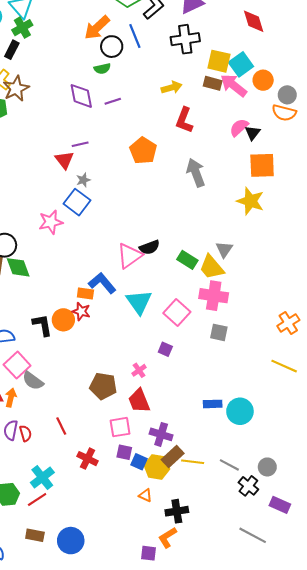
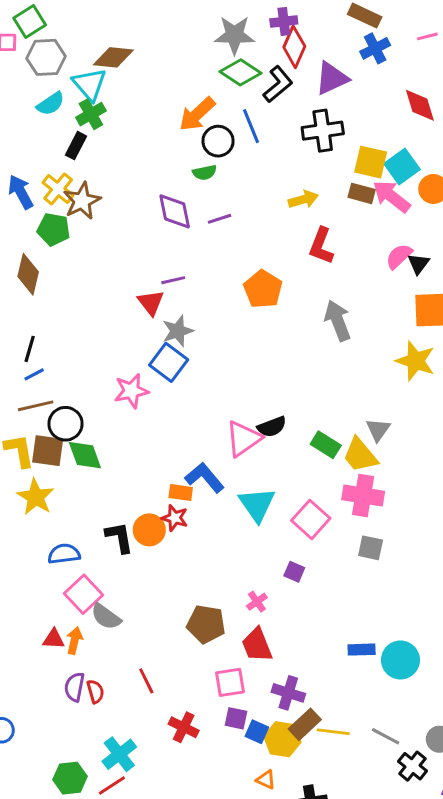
gray star: (83, 180) -> (178, 331), size x1.5

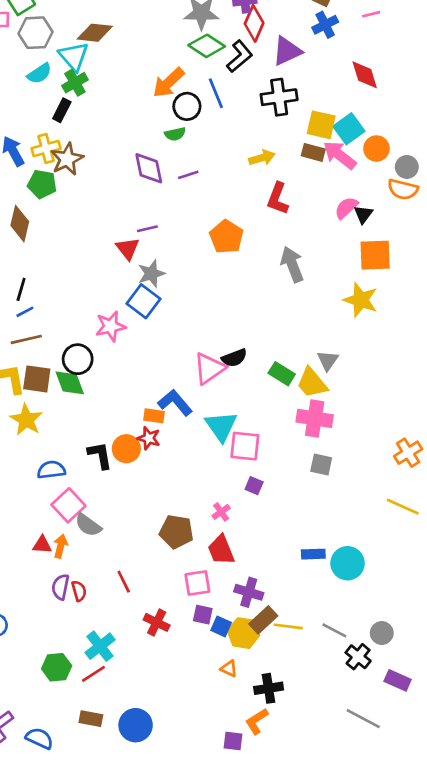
yellow cross: (58, 189) -> (46, 149), turned 36
black circle: (66, 424) -> (78, 359), moved
pink square: (311, 519) -> (245, 446), moved, turned -36

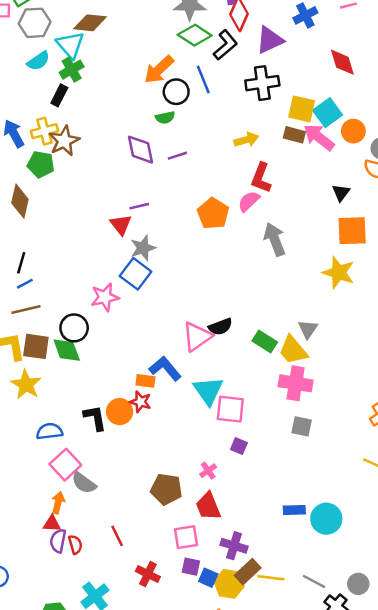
pink semicircle: (346, 208) -> (249, 201), moved
red triangle: (42, 545) -> (52, 524), moved

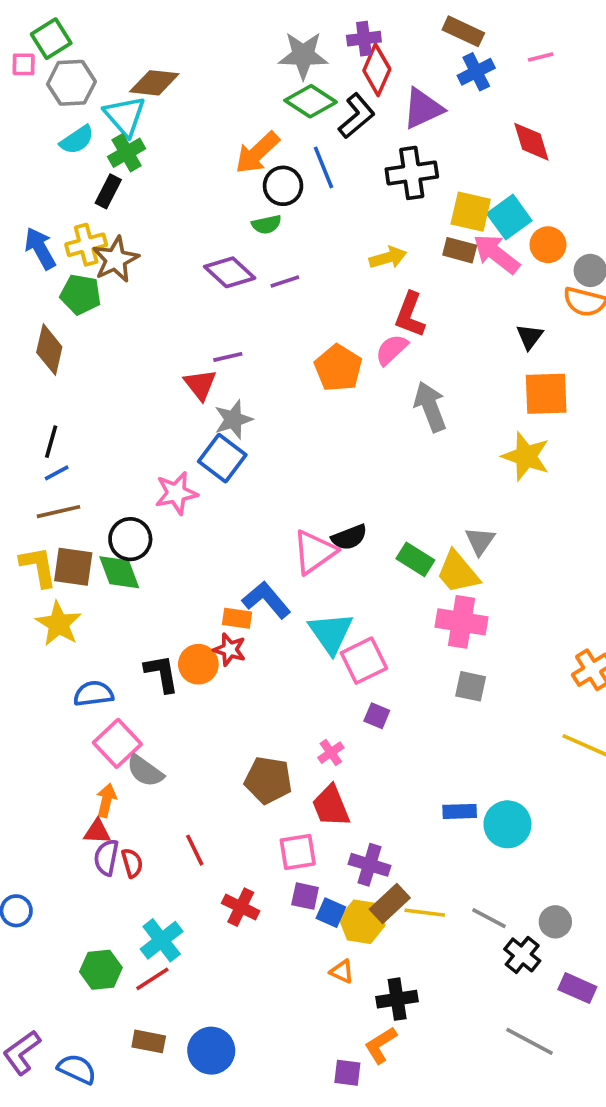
purple diamond: (140, 150) -> (230, 272), turned -36
pink square: (230, 409) -> (364, 661), turned -32

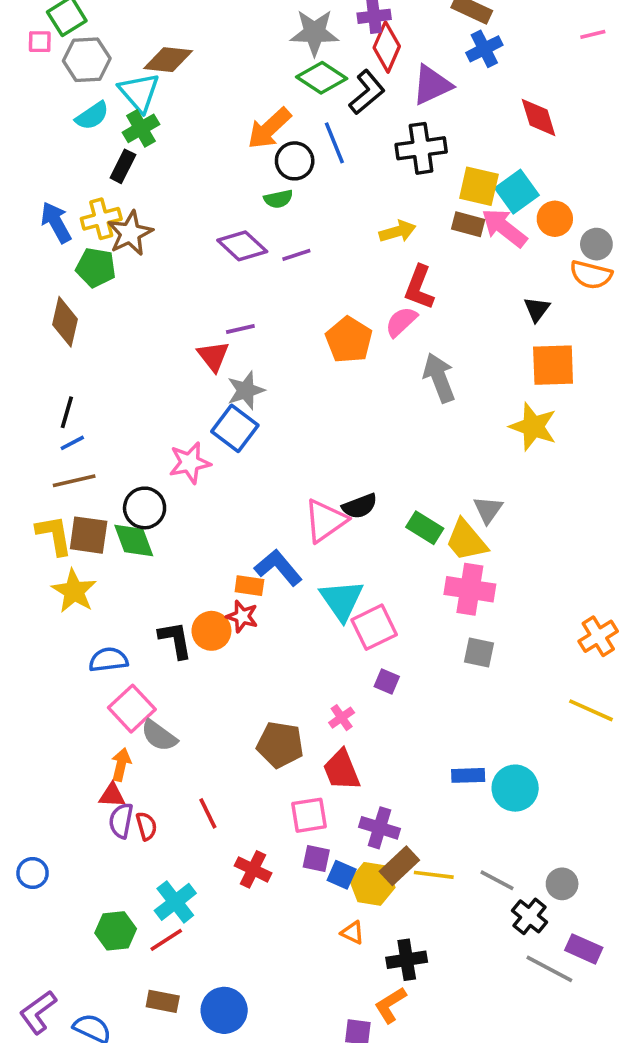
pink line: (541, 57) -> (593, 34), moved
gray line: (530, 1041) -> (549, 969), moved

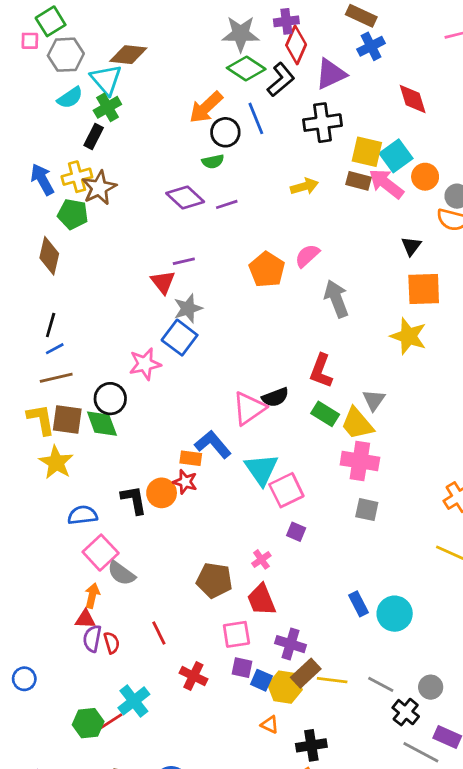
red L-shape: (419, 287) -> (321, 371), moved
blue rectangle: (468, 775) -> (359, 604), turned 65
red line: (166, 940) -> (110, 722), moved

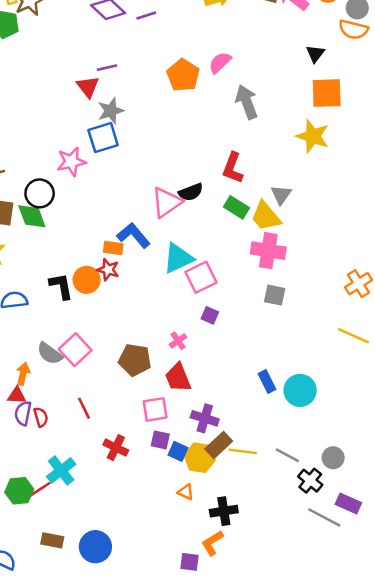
blue square: (180, 338) -> (103, 138), turned 36
cyan triangle: (261, 469) -> (178, 258), turned 40
pink square: (101, 553) -> (75, 350), moved

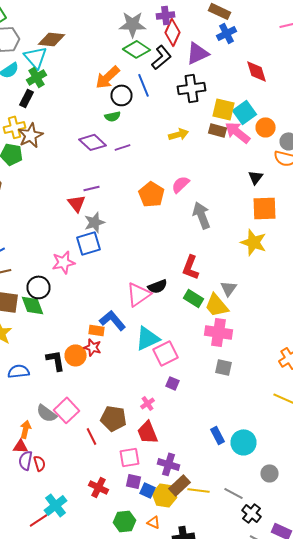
red line: (84, 408) -> (92, 436), moved
gray circle: (333, 458) -> (270, 473), moved
green hexagon: (19, 491) -> (124, 521), moved

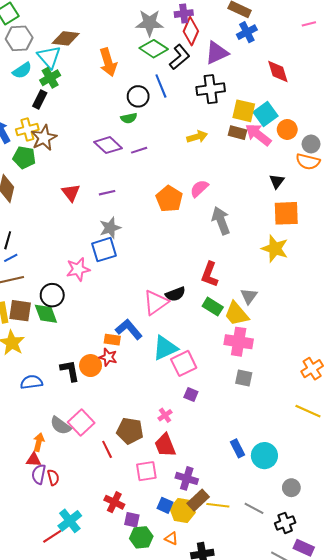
orange arrow: (108, 77) -> (108, 62), moved, turned -64
red triangle: (76, 203) -> (71, 193), moved
purple square: (134, 481) -> (132, 520), moved
black cross: (252, 513) -> (285, 523), moved, turned 30

